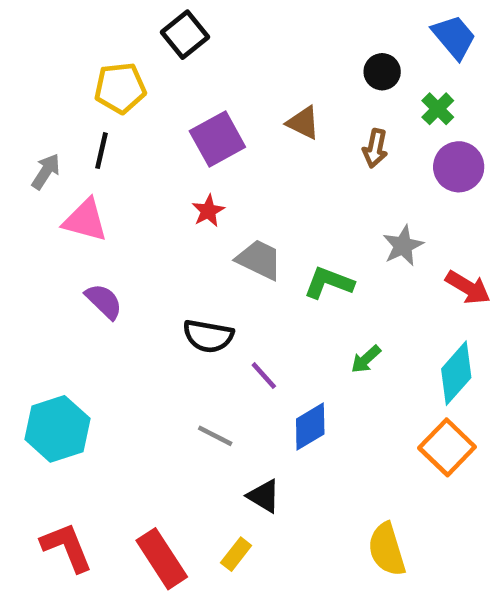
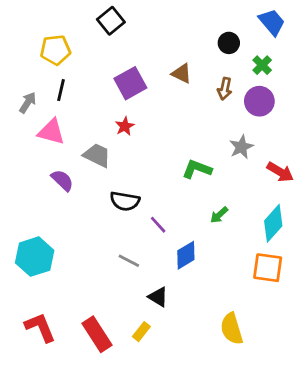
yellow pentagon: (120, 88) -> (55, 50), moved
purple circle: (459, 167) -> (259, 101), moved
gray trapezoid: (259, 260) -> (97, 155), moved
orange square: (447, 447) -> (268, 268), turned -36

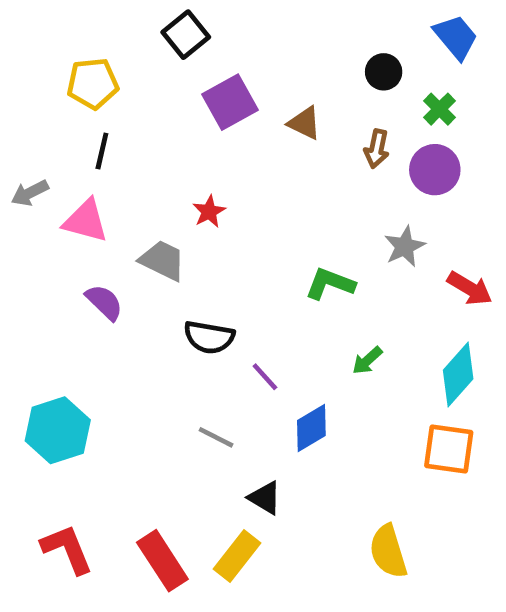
purple square: (130, 83) -> (230, 102), moved
gray arrow: (28, 103) -> (30, 193), moved, turned -150
yellow rectangle: (141, 332) -> (237, 556), size x1.5

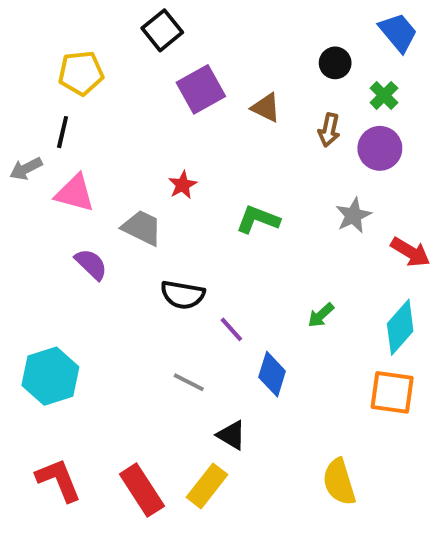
black line: (102, 151) -> (63, 132), moved
green L-shape: (330, 284) -> (258, 220), moved
blue diamond: (311, 428) -> (272, 374), turned -42

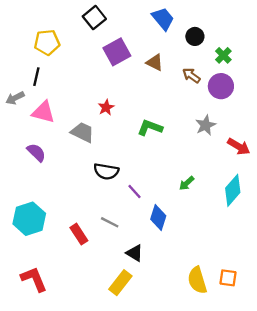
blue trapezoid: (398, 32) -> (163, 19), moved
brown arrow: (329, 130) -> (191, 76), turned 114
purple semicircle: (91, 264) -> (36, 152), moved
orange square: (392, 392) -> (228, 278), moved, size x0.7
red rectangle: (142, 490) -> (79, 234), moved, size x0.7

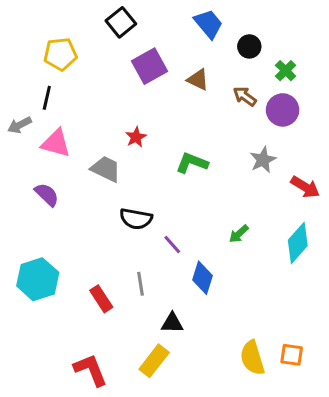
gray line: (110, 222) -> (140, 284), turned 54
black triangle: (135, 253) -> (172, 323), turned -30
red L-shape: (34, 279) -> (91, 370), moved

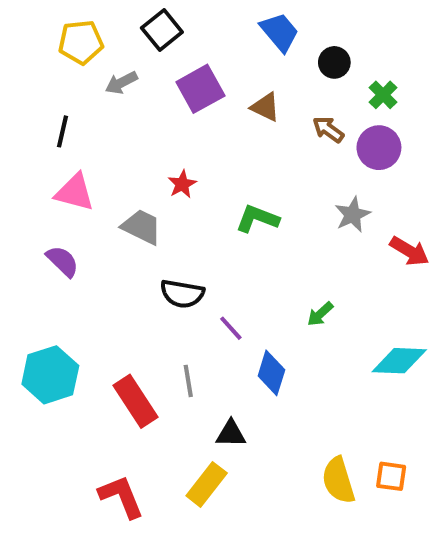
yellow pentagon: (60, 54) -> (81, 42), moved
gray arrow: (20, 125) -> (121, 83), moved
cyan diamond: (298, 243) -> (399, 361), moved, turned 51
red rectangle: (101, 299) -> (136, 401), size x1.4

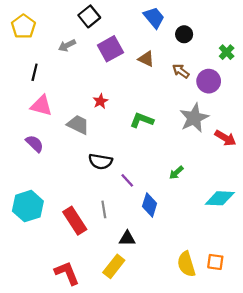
yellow pentagon: (81, 42) -> (23, 26), moved, turned -30
green cross: (383, 95) -> (227, 52), moved
gray star: (353, 215) -> (194, 118), size x1.5

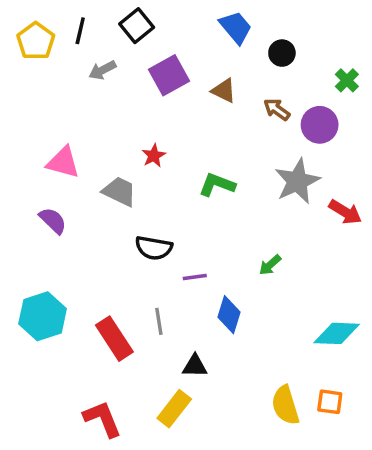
black line: (35, 72) -> (80, 31), moved
purple line: (127, 180) -> (195, 277), turned -56
cyan diamond: (220, 198) -> (337, 333), moved

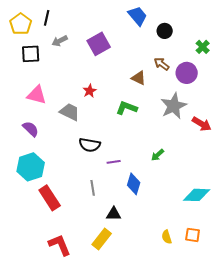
black square: (137, 26) -> (31, 54), moved, turned 36
brown triangle: (224, 91) -> (139, 78), moved
cyan hexagon: (43, 316) -> (31, 167), moved
red rectangle: (114, 339) -> (50, 198), moved
yellow semicircle: (285, 405) -> (167, 237), size x0.6

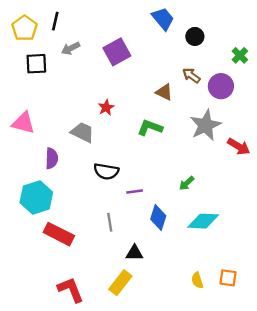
pink triangle: (37, 95) -> (23, 123), moved
purple semicircle: (31, 129) -> (52, 158), moved, turned 48
cyan diamond: (197, 195) -> (203, 221), moved
red rectangle: (50, 198) -> (59, 234), turned -30

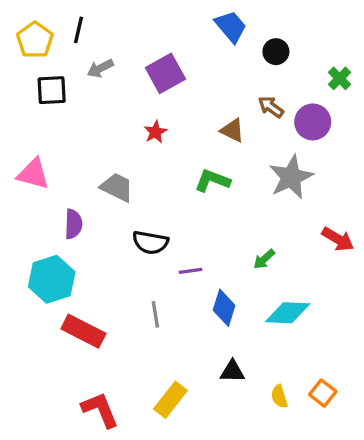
red star: (106, 107) -> (155, 132), moved
red arrow: (239, 147) -> (338, 239), moved
black triangle: (135, 253) -> (232, 371), moved
orange square: (228, 278) -> (323, 393), turned 30

